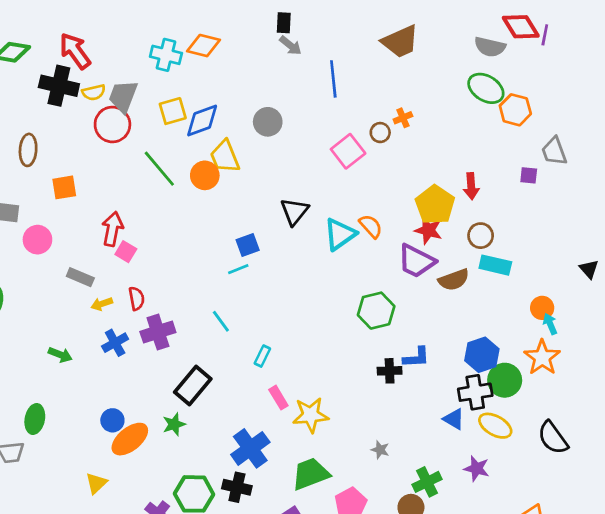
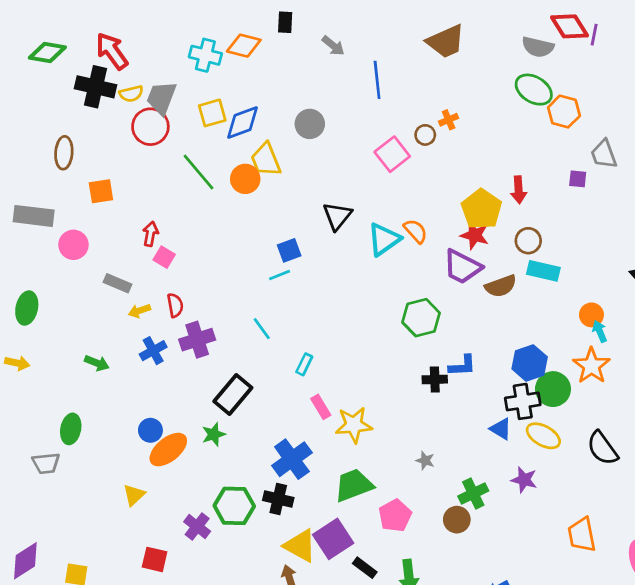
black rectangle: (284, 23) -> (285, 22), moved
red arrow: (112, 229) -> (150, 234), size x0.7

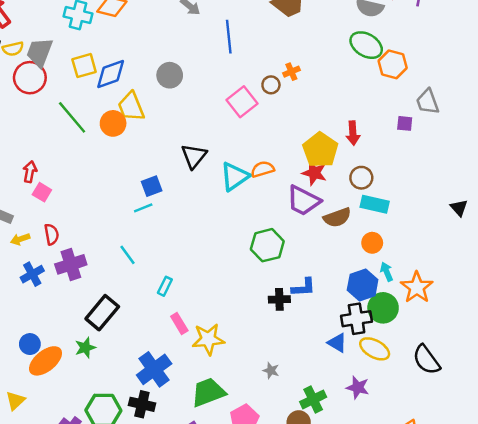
orange semicircle: (416, 231) -> (262, 169), turned -65
orange circle: (591, 315) -> (372, 243), moved
cyan arrow: (600, 331) -> (387, 272), moved

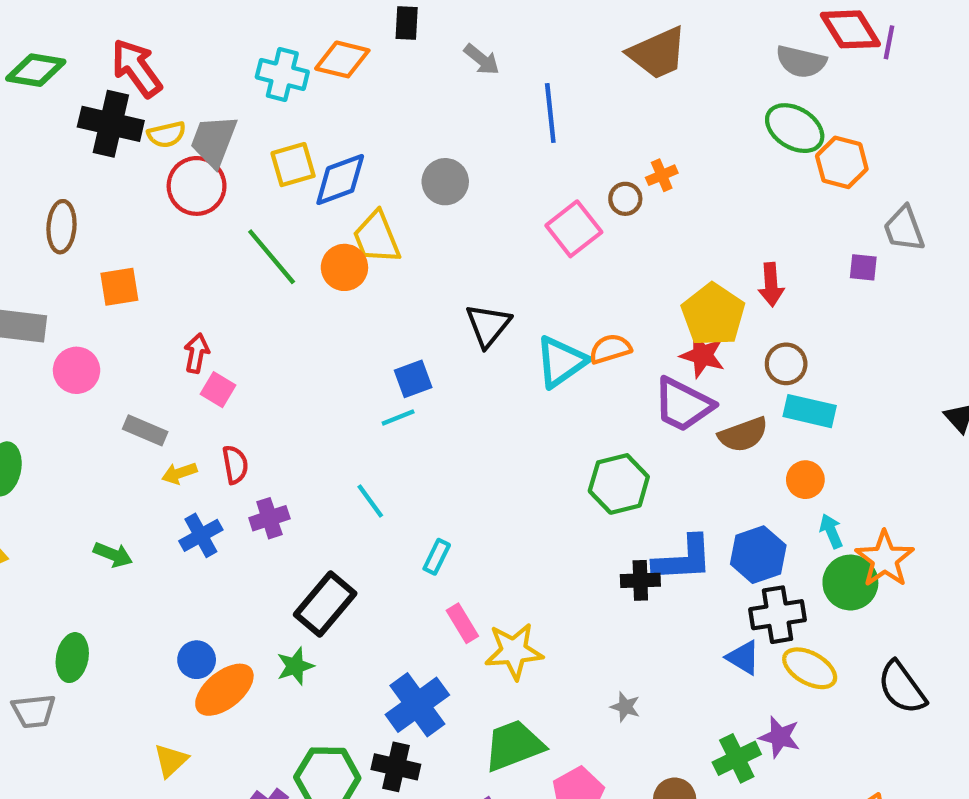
purple cross: (71, 264) -> (269, 518), size x0.7
blue hexagon: (363, 285) -> (758, 555), moved
blue L-shape: (303, 287) -> (683, 559), size x1.4
green circle: (383, 308) -> (850, 583), moved
green cross: (313, 399) -> (737, 758), moved

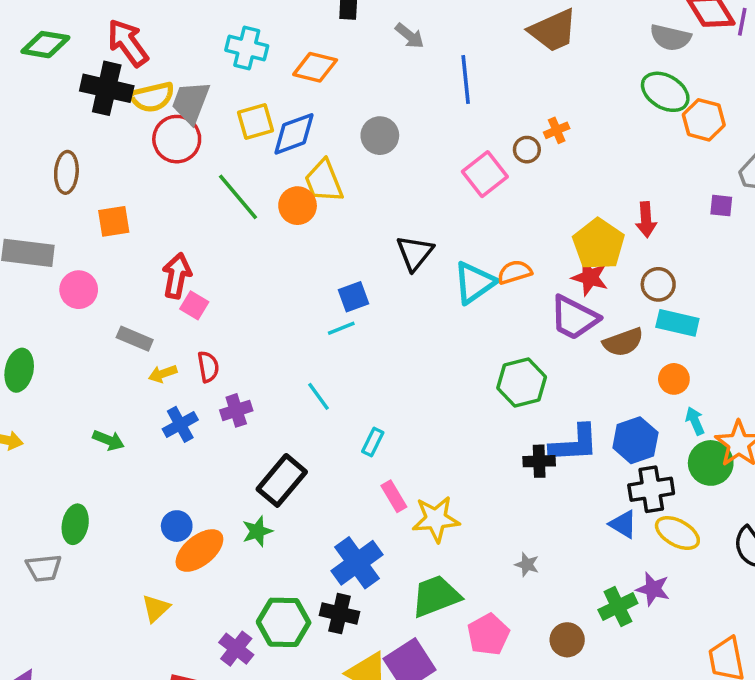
orange diamond: (342, 59) -> (315, 67), moved
yellow semicircle: (167, 134) -> (152, 97), size x1.4
red arrow: (197, 353) -> (177, 276), size x1.4

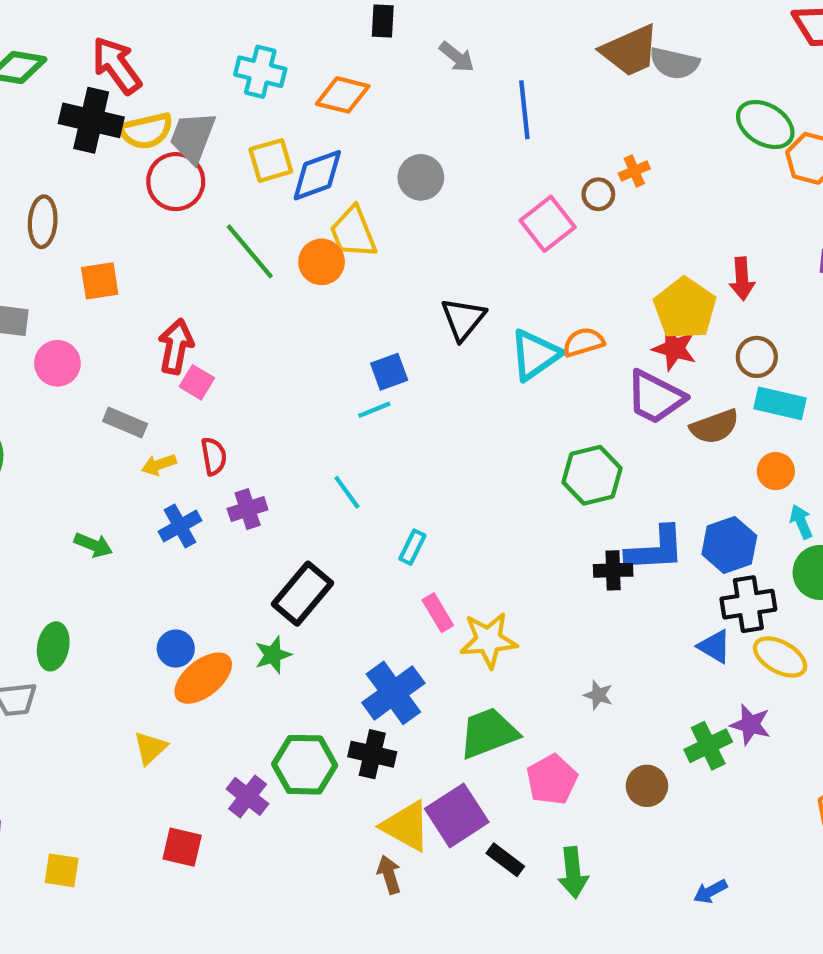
gray semicircle: (670, 38) -> (674, 63), moved

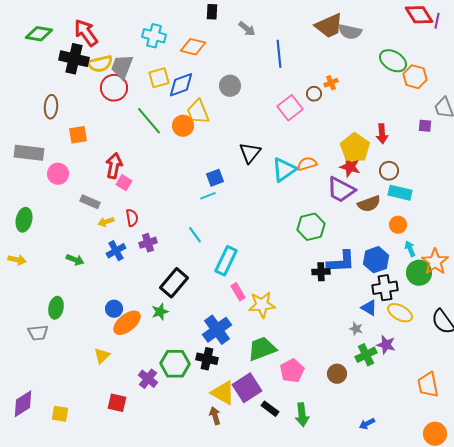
cyan rectangle: (412, 547) -> (226, 261), size x1.8
gray star: (598, 695) -> (356, 329), moved

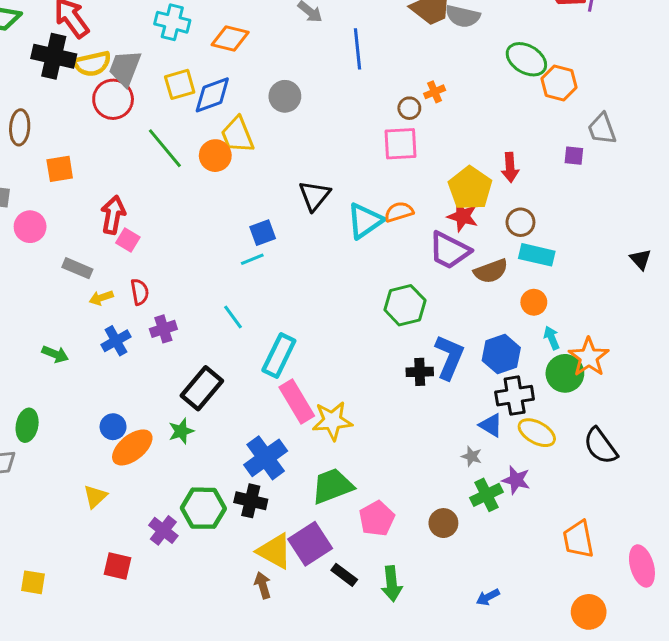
pink square: (290, 108) -> (400, 144), moved, turned 35
blue L-shape: (341, 262) -> (449, 357), turned -64
pink rectangle: (238, 292) -> (297, 402), size x1.6

